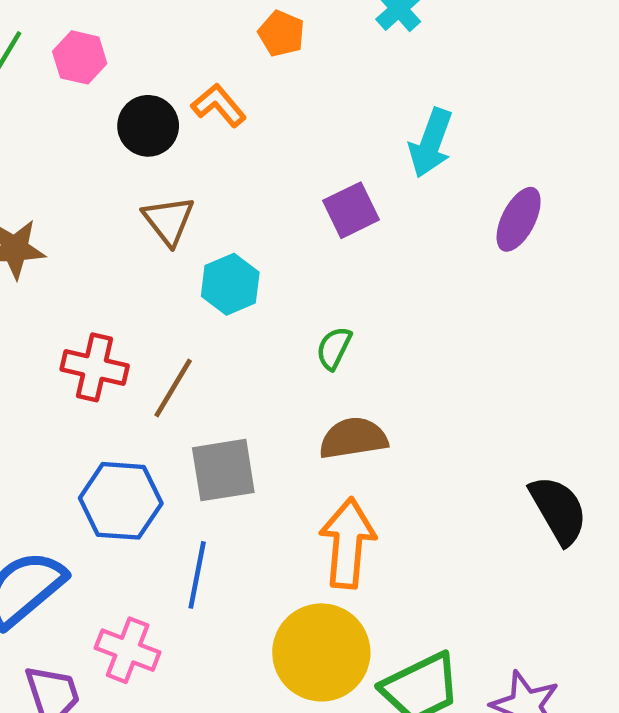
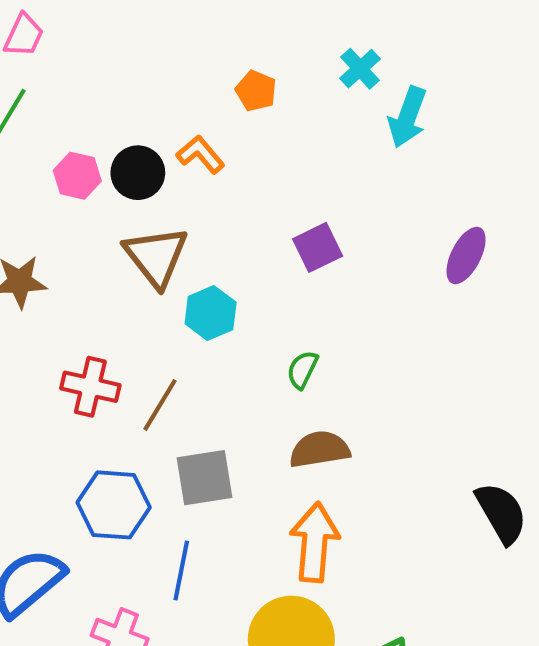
pink hexagon: (80, 57) -> (77, 176), moved
cyan arrow: (431, 143) -> (407, 117), moved
brown triangle: (169, 220) -> (156, 256), size x1.4

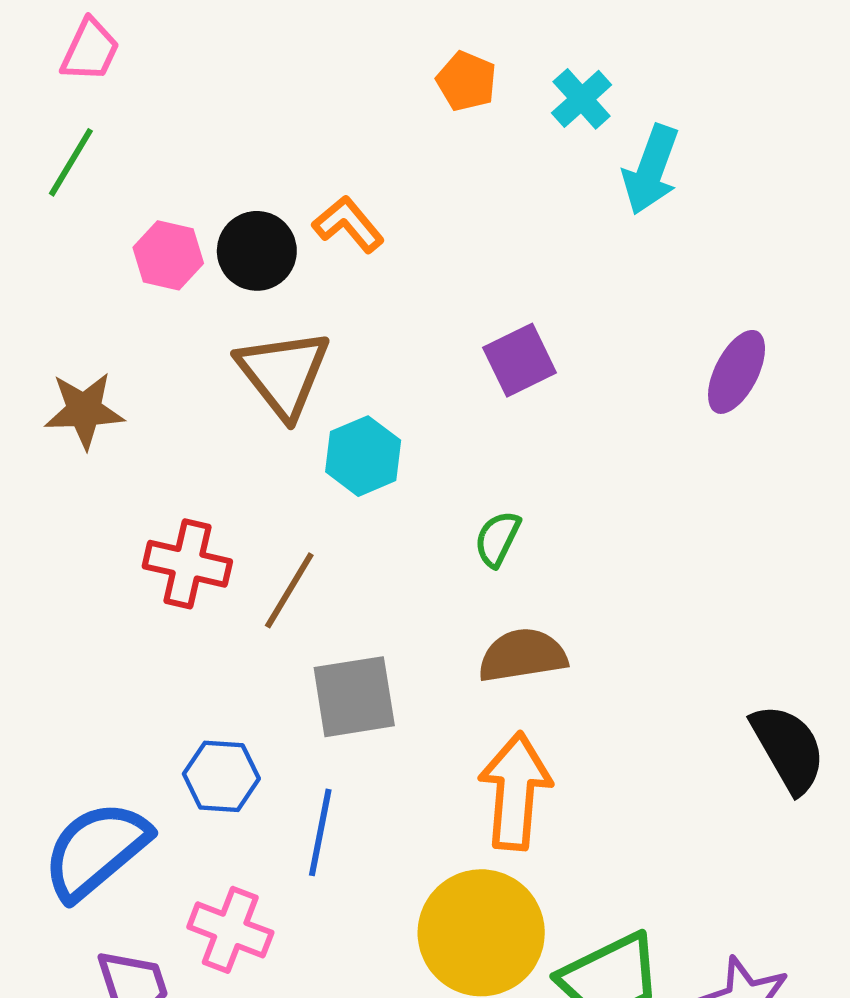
orange pentagon: (256, 91) -> (466, 81), moved
blue hexagon: (114, 505) -> (221, 776), moved, size x0.7

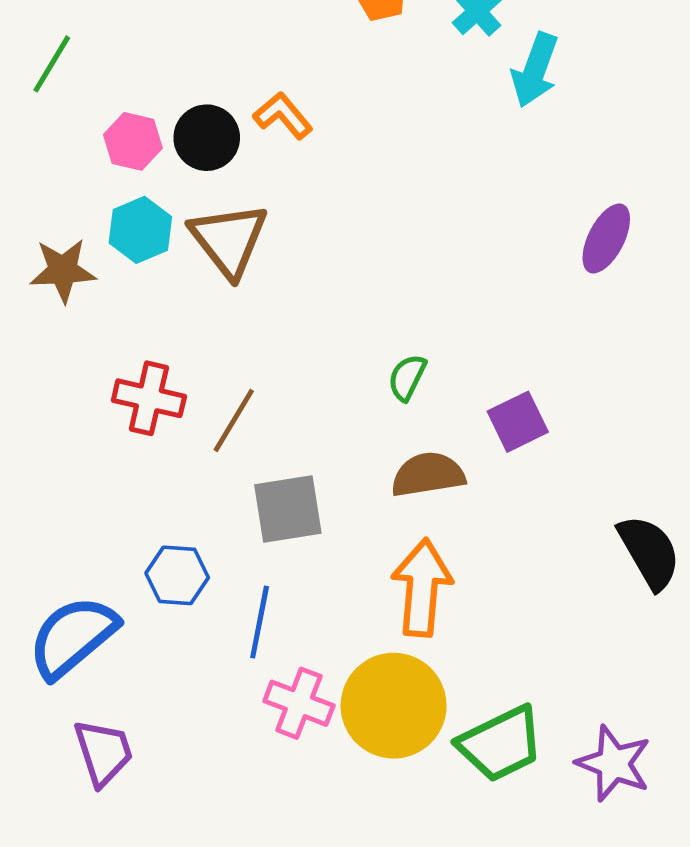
purple square: (520, 360) -> (518, 422), moved
cyan hexagon: (363, 456) -> (140, 230), moved
pink cross: (230, 930) -> (299, 703), moved

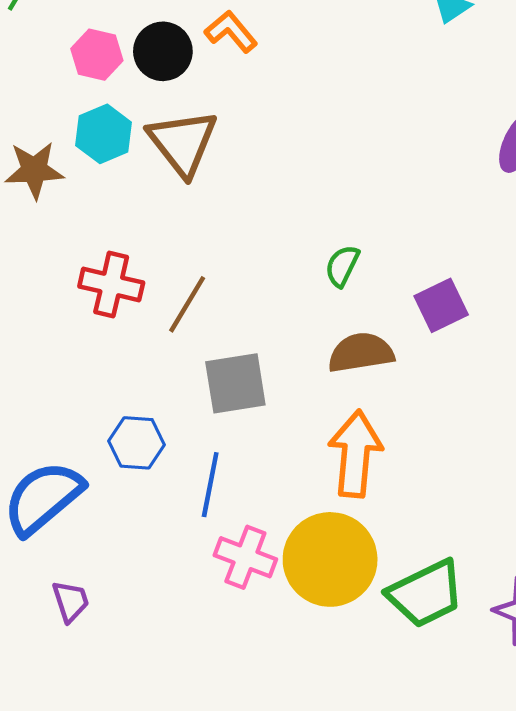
purple trapezoid: (103, 752) -> (71, 601), size x0.7

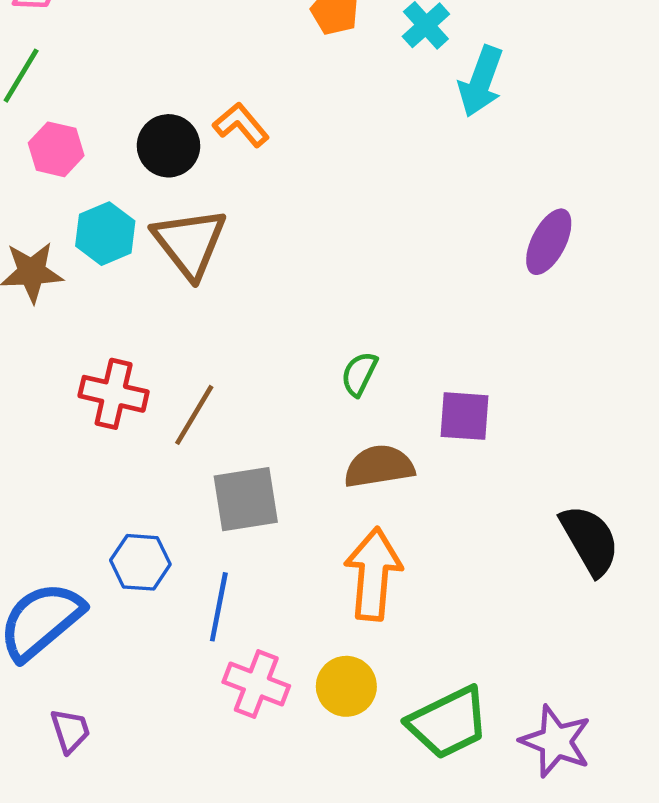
pink hexagon: (97, 55) -> (56, 149), moved
purple square: (441, 305) -> (465, 416), turned 30
yellow circle: (330, 559) -> (346, 686), size x0.6

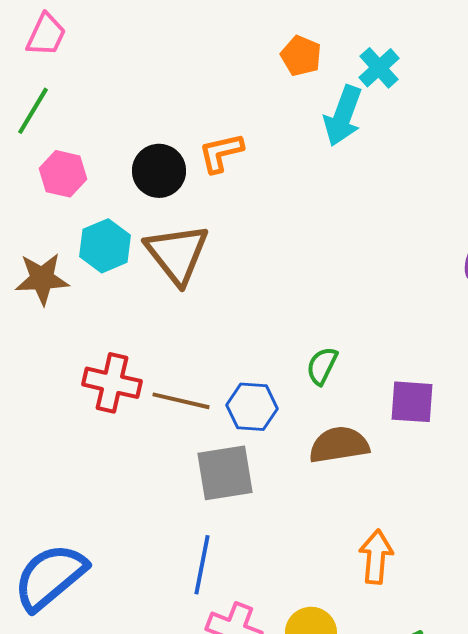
cyan arrow: (481, 81) -> (343, 116), moved
orange L-shape: (241, 125) -> (221, 153), turned -63
brown line: (194, 415) -> (181, 401), turned 72
blue hexagon: (140, 562) -> (252, 407), moved
orange arrow: (373, 574) -> (376, 557), moved, size x0.7

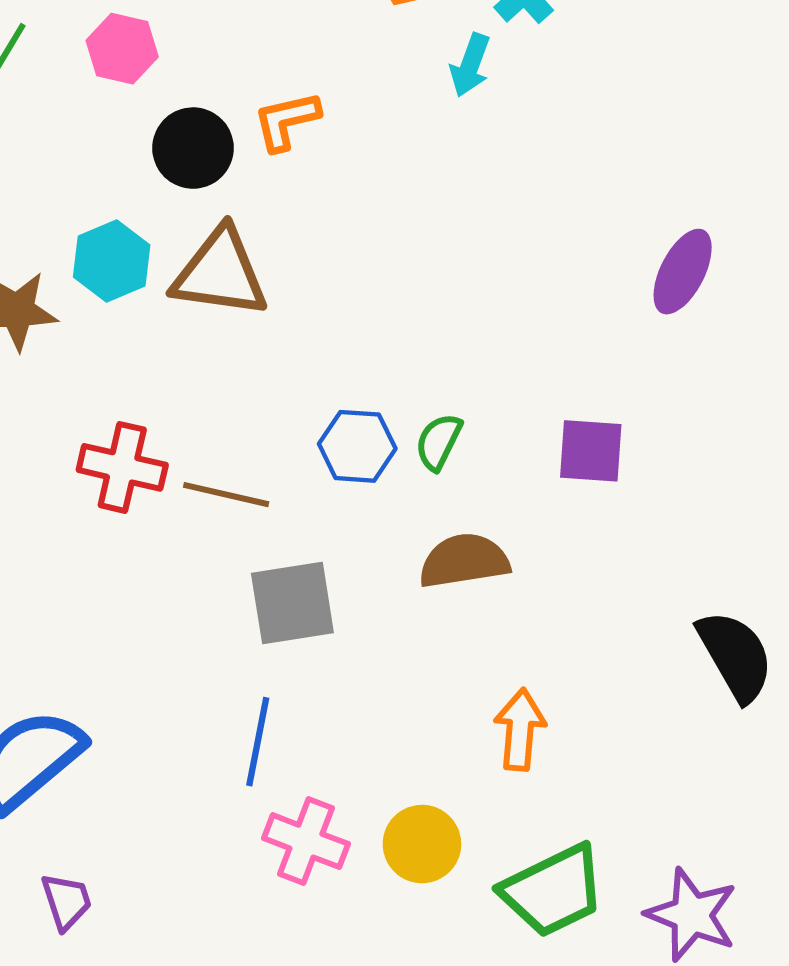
cyan arrow: (343, 116) -> (470, 65), size x0.7
pink hexagon: (63, 174) -> (122, 49), moved
brown triangle: (177, 254) -> (220, 273), turned -44
purple square: (412, 402) -> (591, 451), moved
blue hexagon: (252, 407) -> (357, 446), moved

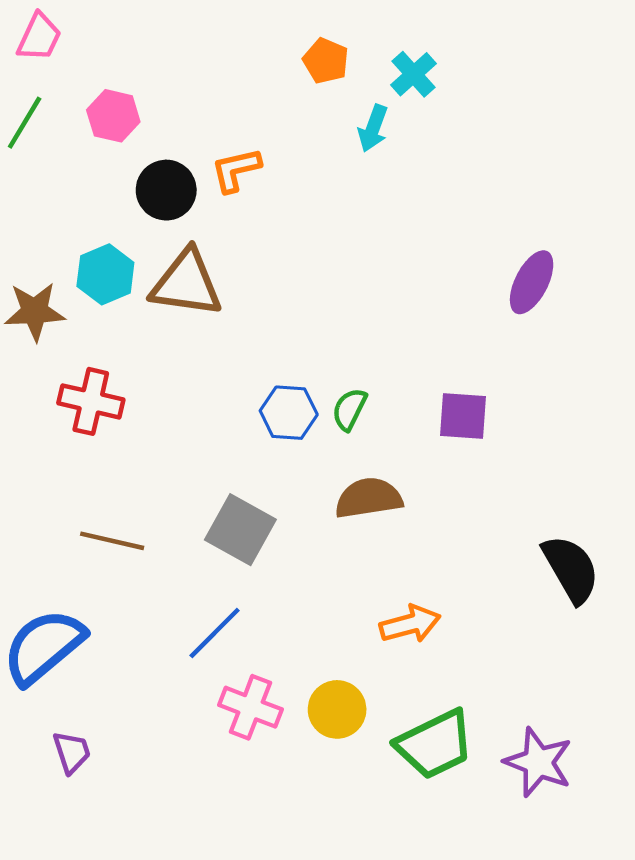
red cross: (122, 467) -> (91, 401), moved
brown line: (226, 495) -> (112, 541), moved
gray square: (292, 603) -> (240, 530), turned 38
orange arrow: (520, 730) -> (410, 624), turned 70
blue line: (258, 742) -> (215, 633), turned 34

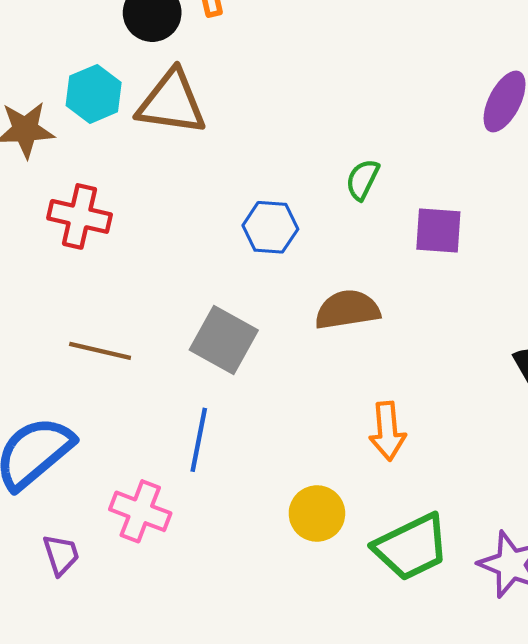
green semicircle: (349, 409) -> (362, 180), moved
orange arrow: (410, 624) -> (387, 431), turned 100
blue line: (215, 633) -> (199, 440), turned -34
pink cross: (250, 707) -> (140, 511), moved

